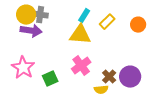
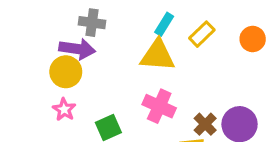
yellow circle: (26, 15) -> (66, 72), moved
pink cross: (81, 66) -> (159, 106), turned -30
pink star: (23, 68) -> (64, 109), size x0.6

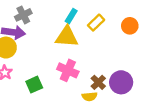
gray cross: (92, 23) -> (23, 15), turned -35

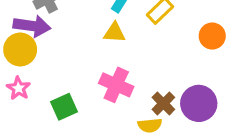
orange circle: (130, 26) -> (212, 36), moved
yellow triangle: (67, 37) -> (115, 33), size x0.6

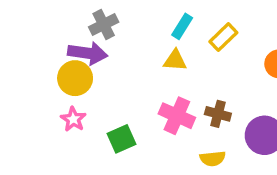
brown cross: (163, 103) -> (218, 114), moved, turned -30

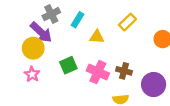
cyan rectangle: (182, 26) -> (77, 20), moved
purple arrow: (88, 53) -> (41, 32), turned 35
green square: (121, 139) -> (68, 65), moved

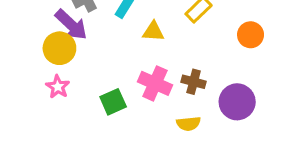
green square: (68, 65) -> (113, 102), moved

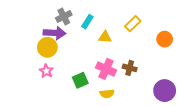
purple arrow: (71, 25) -> (55, 33), turned -40
purple circle: (237, 102) -> (165, 91), moved
yellow semicircle: (189, 124) -> (107, 94), moved

